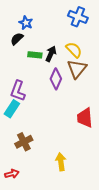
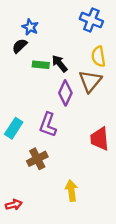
yellow semicircle: (74, 50) -> (98, 56), moved, turned -144
black arrow: (51, 54) -> (60, 64), turned -63
purple L-shape: (18, 91) -> (48, 125), moved
brown cross: (24, 142) -> (37, 159), moved

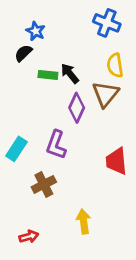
red arrow: (14, 205) -> (29, 237), moved

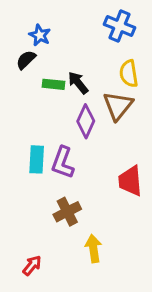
cyan rectangle: (16, 149) -> (37, 159), moved, turned -30
brown cross: (44, 184) -> (67, 212), moved
red arrow: (29, 237) -> (32, 265), turned -36

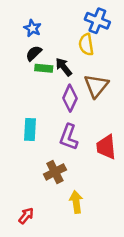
black semicircle: (26, 60) -> (34, 53), moved
yellow semicircle: (129, 74) -> (86, 44), moved
purple L-shape: (63, 163) -> (69, 137), moved

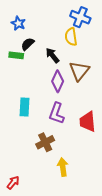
blue star: (32, 28) -> (18, 23), moved
green rectangle: (44, 68) -> (16, 55), moved
red arrow: (26, 216) -> (13, 183), moved

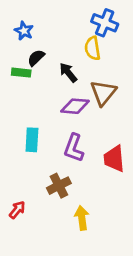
purple diamond: (58, 81) -> (75, 106), turned 70
red arrow: (13, 183) -> (17, 210), moved

